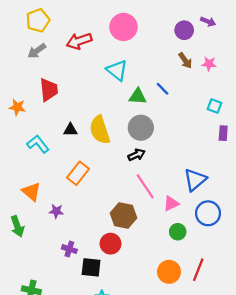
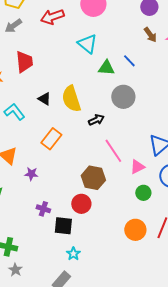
gray circle: (141, 128) -> (123, 97), moved
black triangle: (70, 130) -> (44, 99), turned 32
black arrow: (137, 155) -> (96, 120), moved

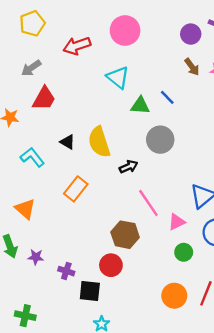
gray arrow: (13, 26) -> (31, 68), moved
red trapezoid: (24, 62) -> (44, 99), turned 35
purple star: (31, 174) -> (36, 257), moved

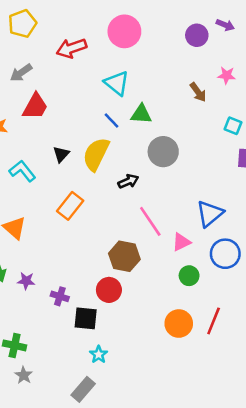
brown arrow: (192, 67) -> (198, 92), moved
blue line: (167, 97) -> (112, 121), moved
black triangle: (68, 142) -> (61, 154), turned 42
yellow semicircle: (99, 142) -> (96, 154), turned 44

